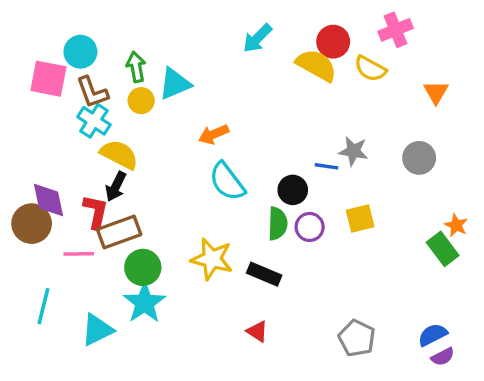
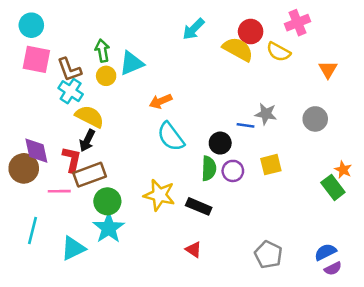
cyan circle: (80, 52) -> (31, 25), moved

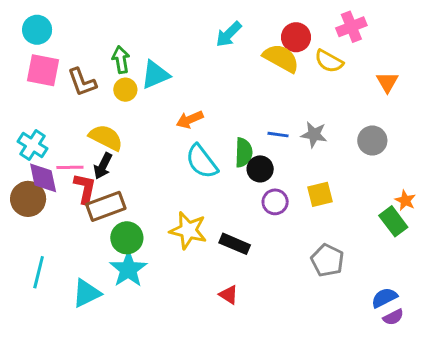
cyan cross: (71, 91) -> (33, 145), moved
blue line: (246, 125) -> (278, 135), moved
green semicircle: (209, 168) -> (244, 152), moved
pink line: (59, 191) -> (70, 167), moved
gray pentagon: (268, 255) -> (327, 260), moved

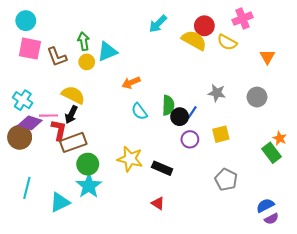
blue line: (278, 135) -> (192, 113), moved, turned -64
cyan semicircle: (202, 161) -> (139, 111), size x0.7
purple diamond: (43, 178) -> (30, 123), turned -60

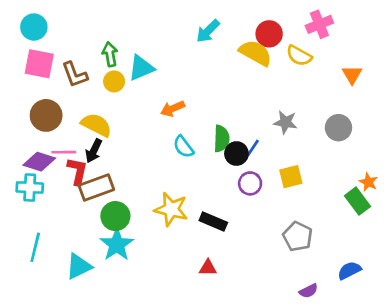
cyan cross: (23, 100) -> (30, 188), moved, turned -30
brown circle: (20, 137) -> (46, 115), moved
red triangle: (158, 203) -> (208, 268), turned -32
purple semicircle: (271, 219) -> (309, 291), moved

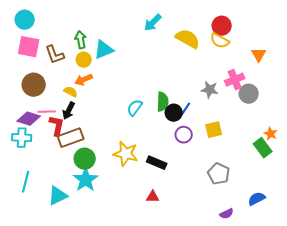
pink cross: (319, 24) -> (235, 80), moved
red circle: (269, 34) -> (222, 26), moved
orange arrow: (173, 109) -> (84, 80), moved
yellow semicircle: (96, 125) -> (71, 92), size x0.6
cyan semicircle: (183, 147) -> (135, 108), turned 72

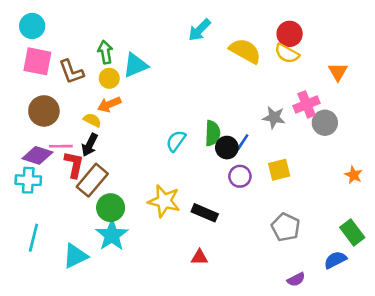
brown rectangle: (71, 138) -> (92, 180), turned -30
green rectangle: (263, 148) -> (352, 232), moved

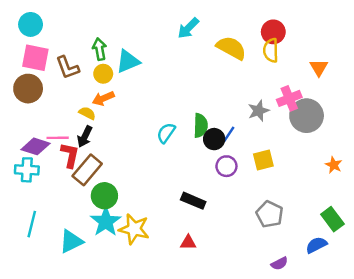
yellow semicircle: (287, 53) -> (271, 50), turned 60
brown circle: (44, 111) -> (28, 89), moved
gray star: (274, 117) -> (258, 111), turned -30
gray circle: (325, 123) -> (307, 116), size x1.4
yellow star: (164, 201) -> (134, 229), moved

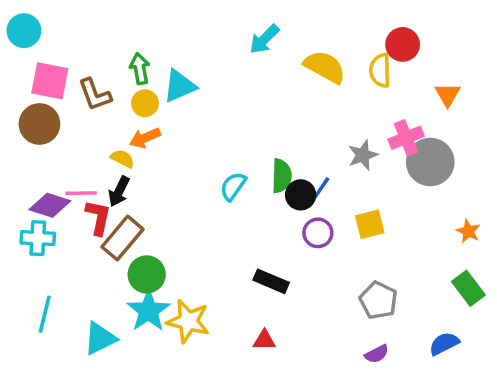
cyan circle: (31, 24) -> (24, 31), moved
red circle: (273, 32) -> (403, 44), moved
green rectangle: (332, 219) -> (468, 288), moved
purple semicircle: (279, 264) -> (377, 354), moved

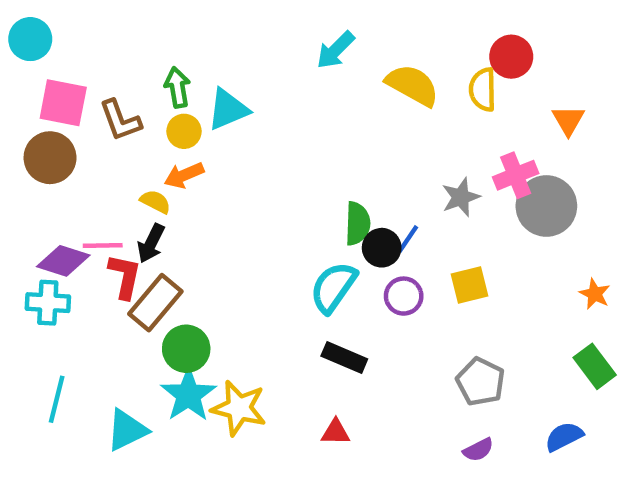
cyan semicircle: (233, 186) -> (333, 287), moved, size x1.4

